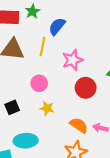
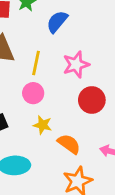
yellow line: (42, 46) -> (36, 63), moved
orange semicircle: (79, 125) -> (69, 144), moved

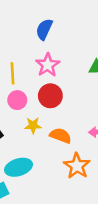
blue semicircle: (57, 22) -> (44, 29), moved
red circle: (92, 100) -> (50, 96), moved

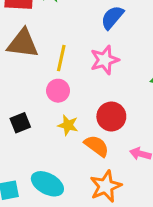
red circle: (50, 96) -> (111, 116), moved
cyan ellipse: (18, 167) -> (47, 184), moved, turned 30

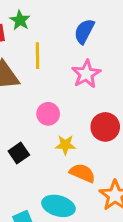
yellow line: (61, 58) -> (38, 56), moved
orange semicircle: (97, 146) -> (82, 173), moved

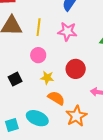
yellow line: (38, 56) -> (39, 27), moved
pink star: (86, 74) -> (67, 31), turned 30

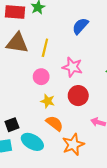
pink star: (67, 31) -> (72, 67), moved
black square: (15, 79) -> (12, 125), moved

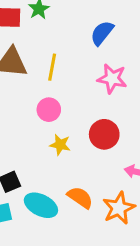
pink star: (72, 67) -> (112, 79), moved
orange semicircle: (55, 123) -> (80, 197), moved
orange star: (73, 144) -> (119, 208), moved

